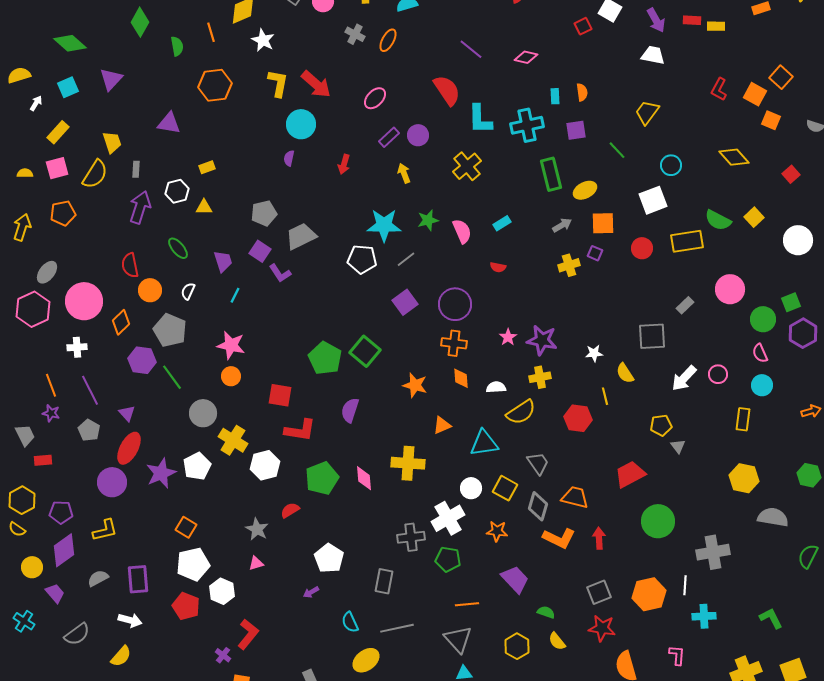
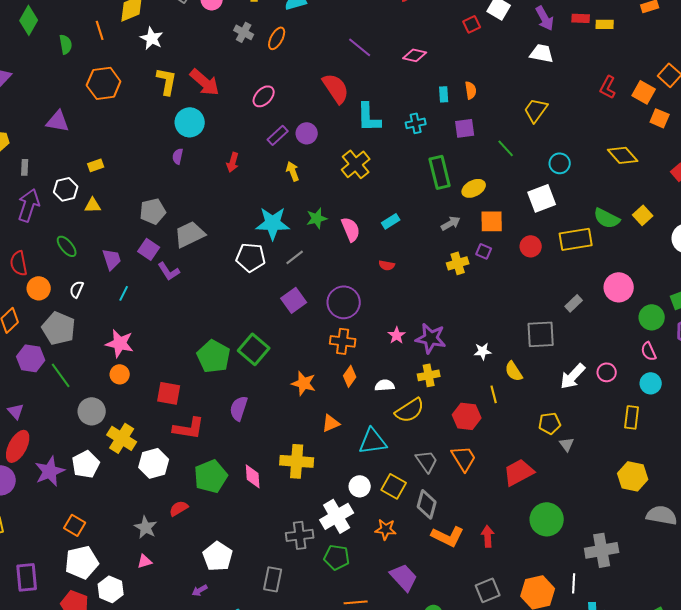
cyan cross: (527, 125) -> (416, 123), size x0.6
orange diamond: (461, 378) -> (350, 376), turned 40
orange trapezoid: (575, 497) -> (464, 458), moved, turned 44

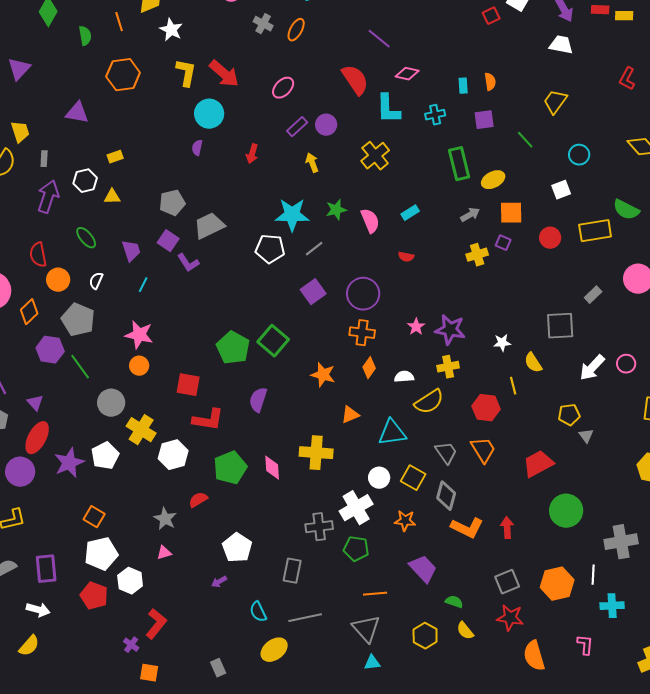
pink diamond: (415, 55) -> (407, 74), moved
white square: (542, 198) -> (561, 190), size x0.7

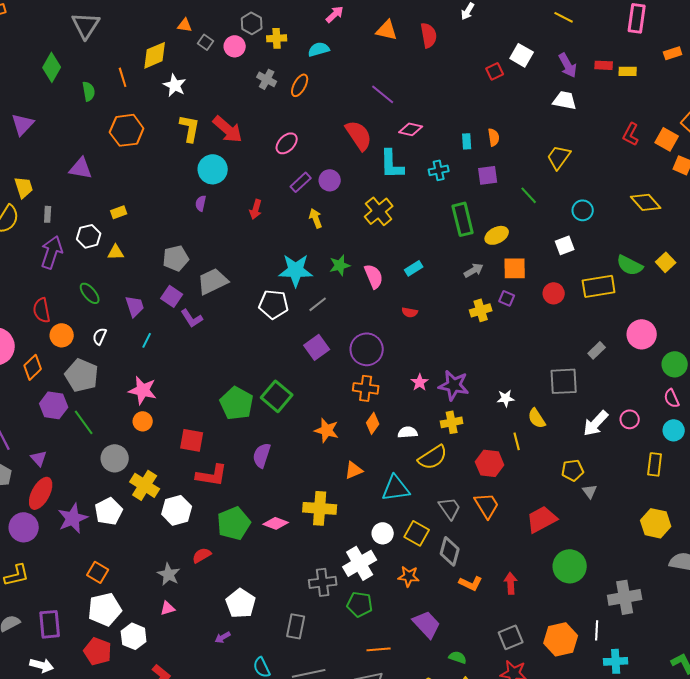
pink diamond: (272, 468) -> (276, 523), turned -65
orange L-shape: (467, 528) -> (471, 583), size x0.7

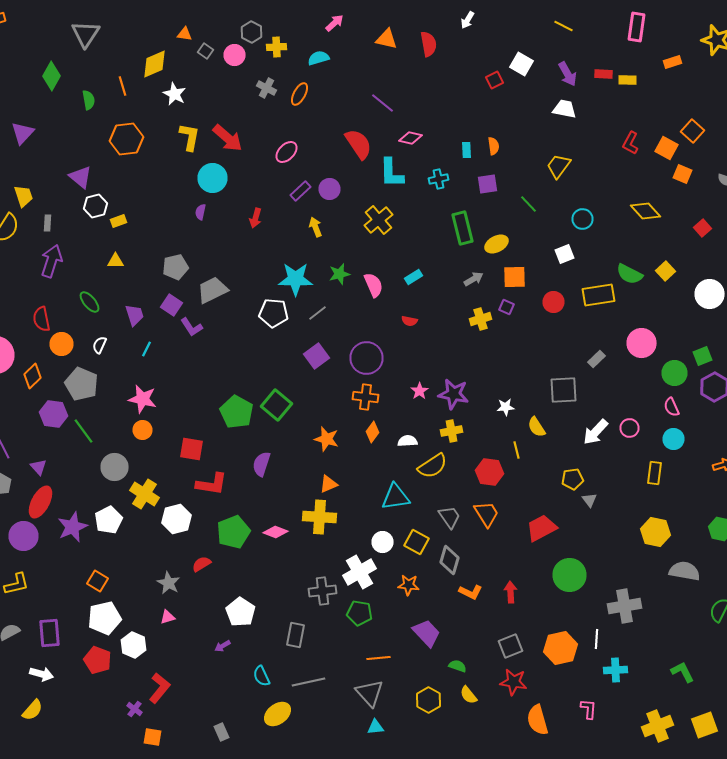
purple triangle: (81, 168) -> (80, 177), turned 30
white hexagon: (89, 236) -> (96, 206), moved
orange triangle: (354, 470) -> (328, 484), moved

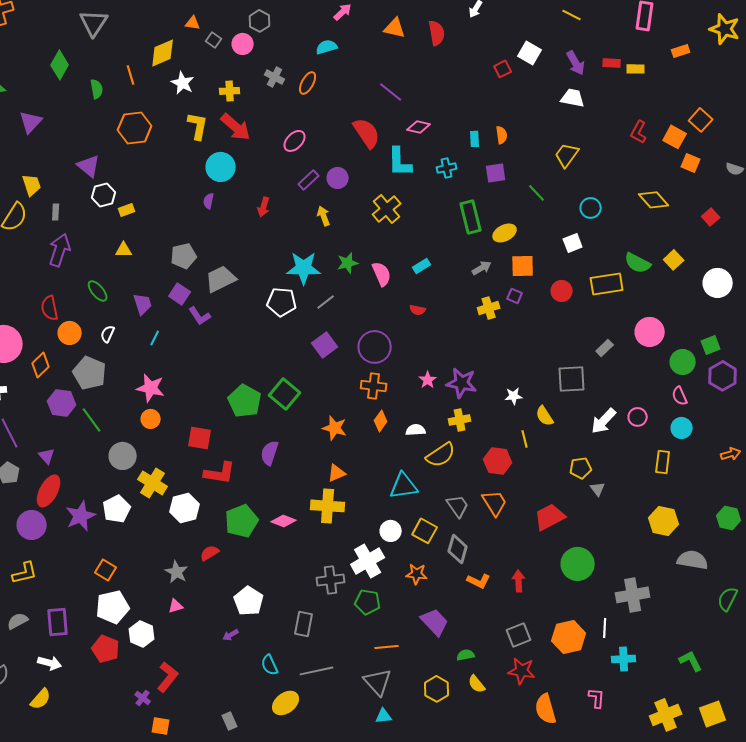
yellow cross: (276, 47) -> (230, 91), moved
green semicircle: (458, 666) -> (466, 655), turned -30

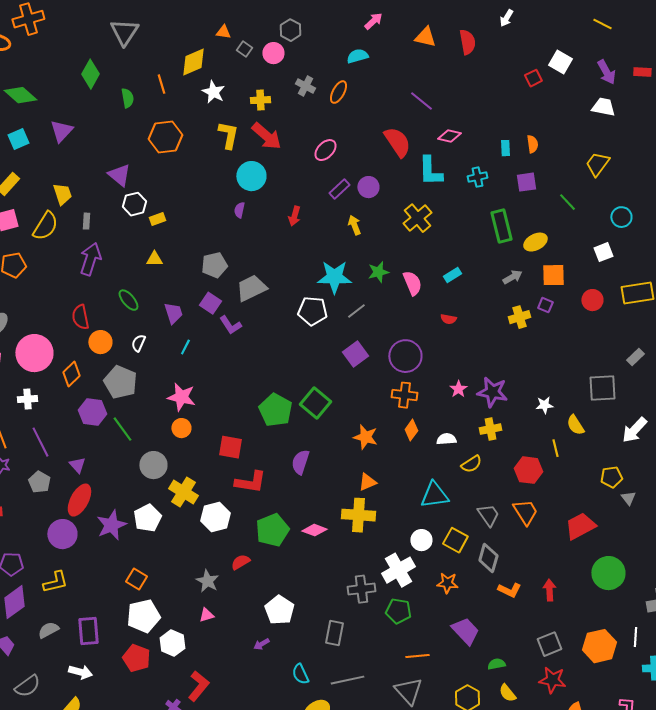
yellow semicircle: (441, 455) -> (471, 464), size x0.7

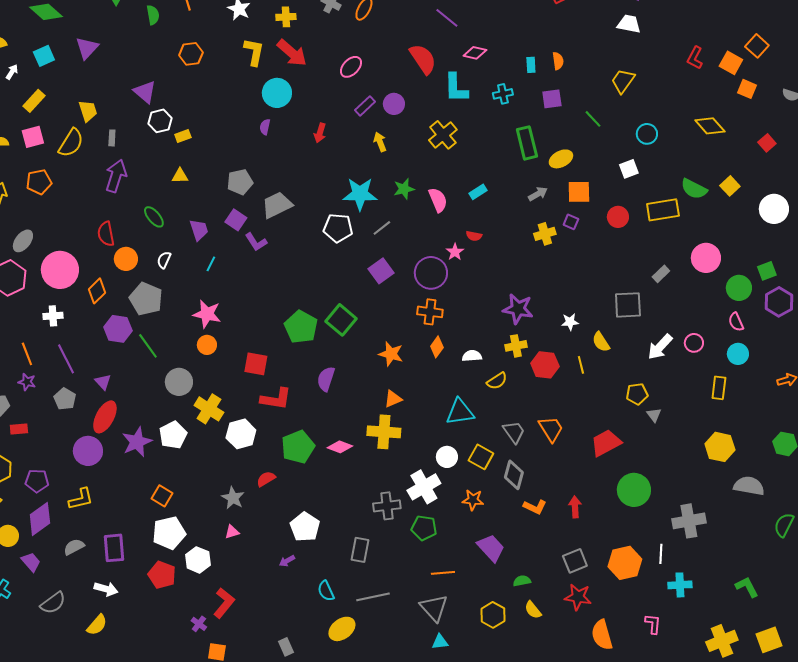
orange hexagon: (165, 137) -> (191, 54), size x0.7
pink star: (458, 389) -> (455, 252), moved
red hexagon: (528, 470) -> (545, 365), moved

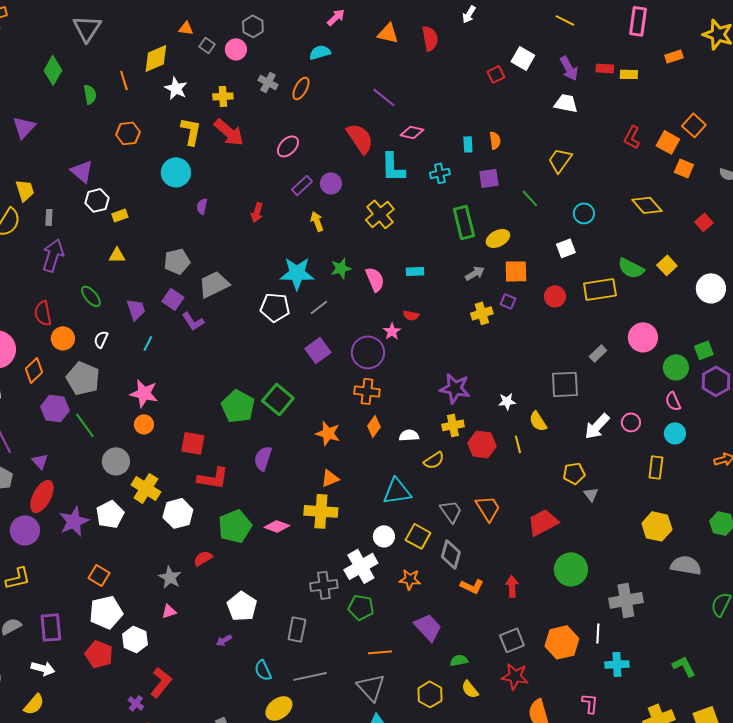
cyan circle: (277, 93) -> (176, 172), moved
cyan rectangle: (478, 192) -> (415, 271), turned 30

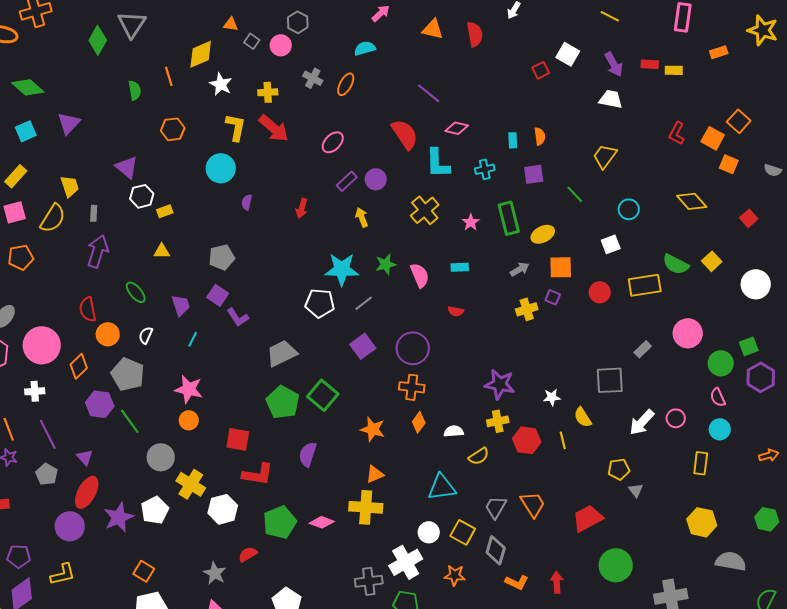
green diamond: (53, 70) -> (98, 40), moved
gray trapezoid: (214, 284) -> (282, 353), moved
pink star: (392, 331) -> (471, 222), moved
gray trapezoid: (451, 511) -> (496, 507), turned -115

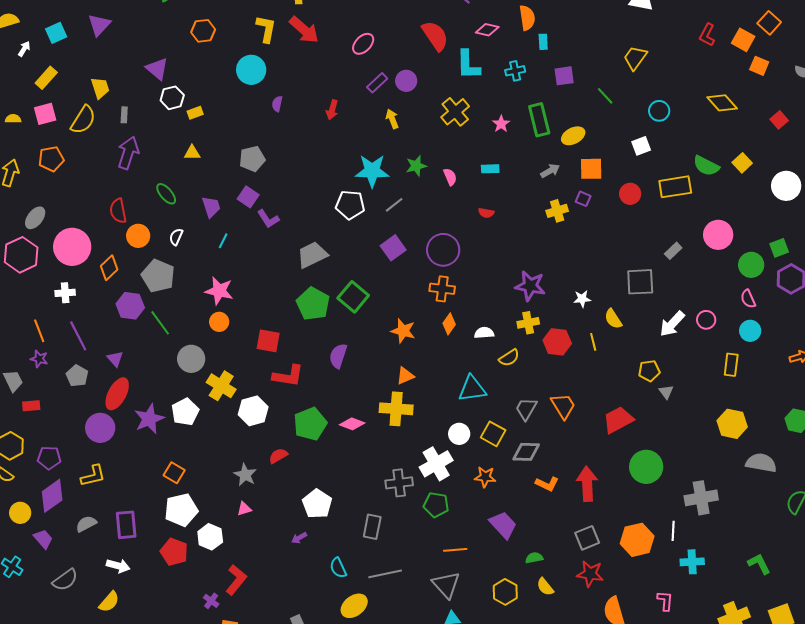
orange semicircle: (540, 136) -> (527, 18), moved, size x1.4
pink semicircle: (420, 275) -> (450, 177), size x0.7
gray diamond: (496, 550) -> (526, 452), turned 76
red arrow: (557, 582) -> (587, 484), size x1.6

